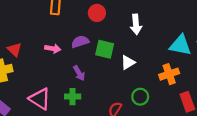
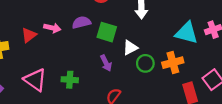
red triangle: (14, 49) -> (29, 35), moved, turned 35
purple arrow: (79, 73) -> (106, 63), moved
green circle: (140, 97) -> (145, 63), moved

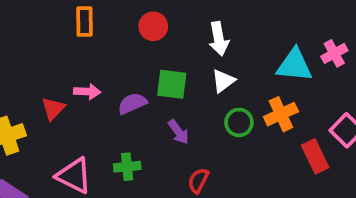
purple semicircle: (81, 22) -> (132, 103), moved
white triangle: (130, 48) -> (223, 81), moved

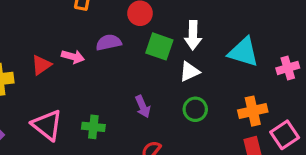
cyan triangle: (294, 65) -> (244, 52), moved
green square: (172, 84) -> (159, 46), moved
purple semicircle: (132, 103) -> (109, 42), moved
orange cross: (281, 114) -> (253, 111), moved

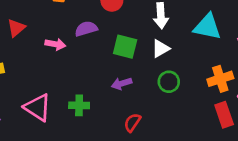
green square: (159, 46) -> (125, 47), moved
red triangle: (41, 65) -> (16, 28), moved
purple arrow: (143, 107) -> (122, 83), turned 102

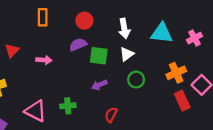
purple semicircle: (86, 29) -> (78, 45), moved

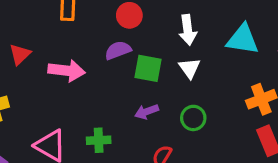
white triangle: (127, 54) -> (190, 68), turned -32
pink arrow: (44, 60) -> (67, 71), size x1.5
green circle: (136, 80) -> (193, 118), moved

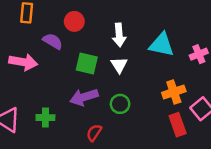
purple semicircle: (118, 50) -> (53, 41), moved, turned 48
purple arrow: (147, 112) -> (84, 97), size x1.5

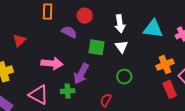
pink arrow: (23, 62) -> (52, 63), moved
purple arrow: (84, 97) -> (81, 74), moved, turned -40

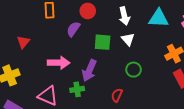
purple semicircle: (69, 32) -> (73, 29), turned -77

